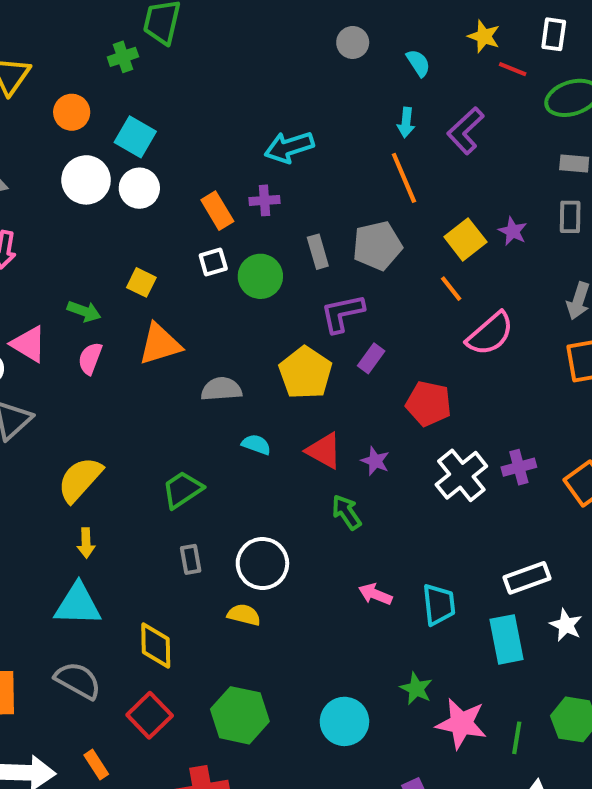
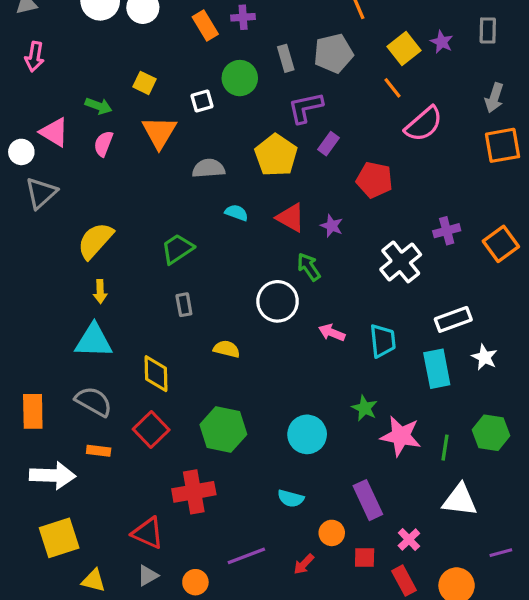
white square: (213, 262) -> (202, 101), moved
orange triangle: (160, 344) -> (159, 132), turned -42
white cross: (461, 475) -> (401, 262), moved
white circle: (262, 563) -> (278, 301), moved
orange rectangle: (96, 765) -> (99, 451), moved, turned -50

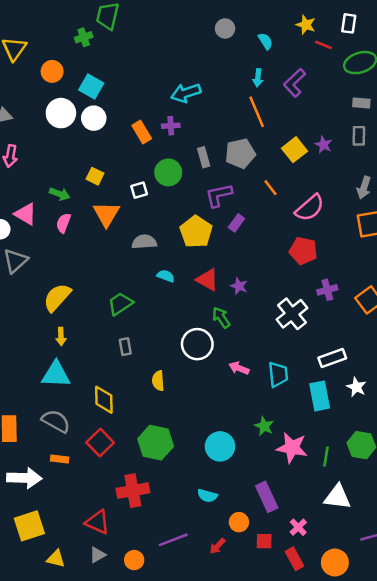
orange line: (392, 88) -> (270, 188), moved
red pentagon: (374, 180) -> (303, 251), moved
yellow semicircle: (227, 349) -> (158, 381), turned -108

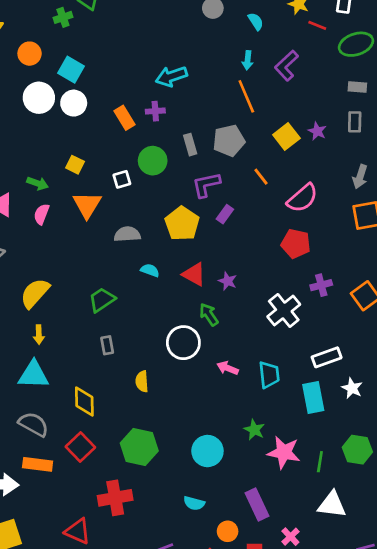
orange rectangle: (60, 459) -> (38, 464), size x1.5

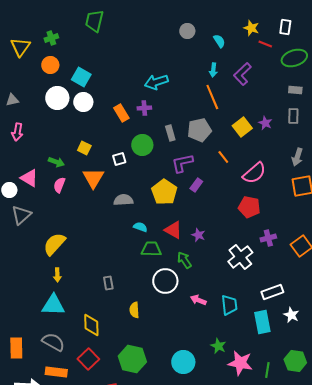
green cross: (63, 17) -> (51, 38), moved
green trapezoid: (102, 300) -> (151, 249), moved, turned 35

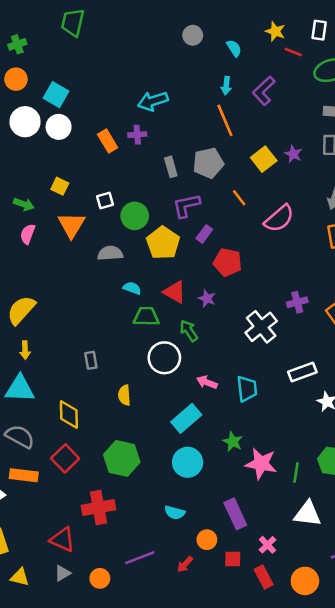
green circle: (142, 145) -> (135, 216), moved
red pentagon: (249, 207) -> (228, 262), moved
cyan rectangle: (262, 322) -> (186, 418), moved, turned 60

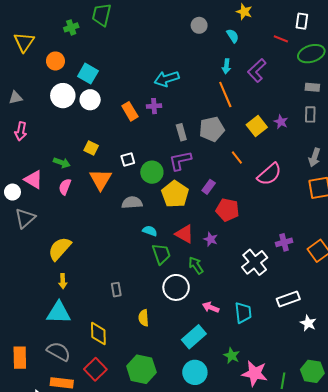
yellow star: (275, 31) -> (244, 12), moved
green cross: (17, 44) -> (71, 27), moved
purple L-shape: (186, 206) -> (180, 161), moved
green trapezoid: (146, 317) -> (161, 254), turned 70

